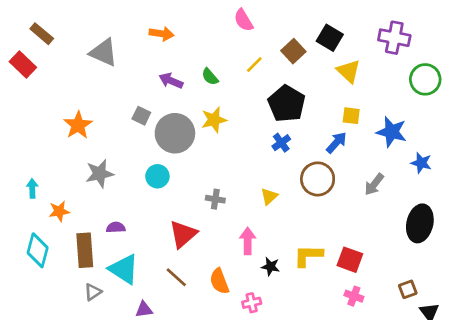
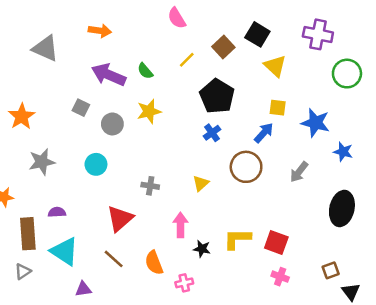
purple arrow: (171, 81) -> (109, 75), size x1.5
gray circle: (175, 133) -> (112, 124), size x0.6
gray triangle: (93, 292) -> (23, 272), moved

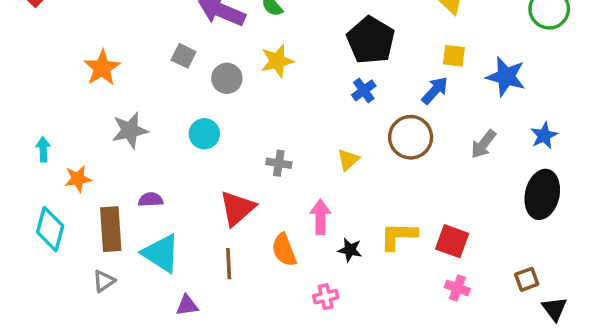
blue star: (343, 152) -> (544, 135), moved, turned 30
brown line: (114, 259) -> (229, 264), turned 45
orange semicircle: (154, 263) -> (284, 250), moved

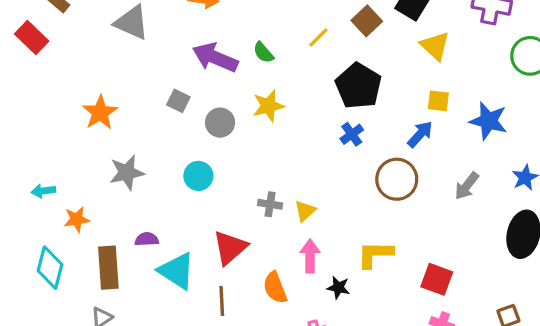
cyan arrow: (43, 149) -> (43, 191), turned -95
yellow triangle: (348, 160) -> (305, 211), moved
yellow L-shape: (398, 236) -> (375, 254), moved
cyan triangle: (161, 253) -> (177, 271), moved

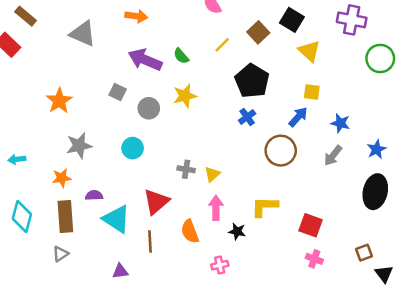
blue star: (488, 121) -> (340, 123), moved, size x0.7
orange star: (77, 219) -> (62, 178), moved

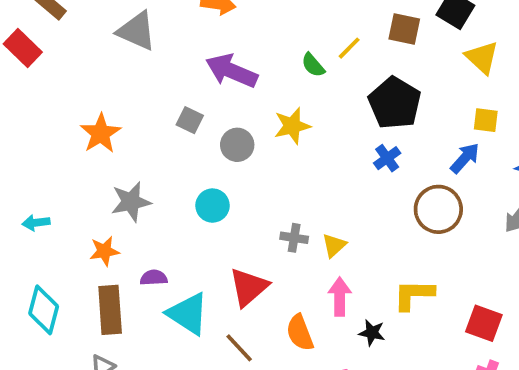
brown square: (258, 32) -> (404, 29), turned -35
green semicircle: (181, 56) -> (313, 65), moved
brown line: (150, 241) -> (239, 348), turned -40

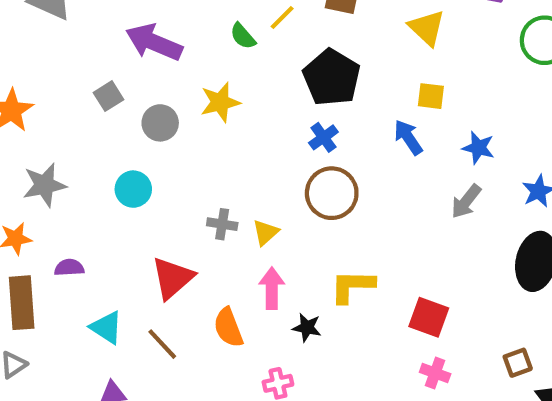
gray square: (190, 120) -> (108, 96), turned 32
blue arrow: (465, 158) -> (408, 137), turned -76
brown circle: (438, 209) -> (332, 193), moved
cyan triangle: (188, 314) -> (106, 328), moved, size x0.7

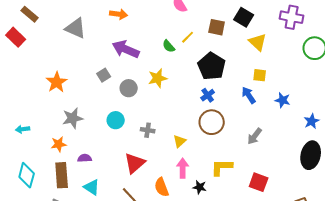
gray arrow: (466, 201) -> (255, 136), moved
gray cross: (222, 224) -> (148, 130), moved
cyan triangle: (106, 328) -> (92, 187), moved

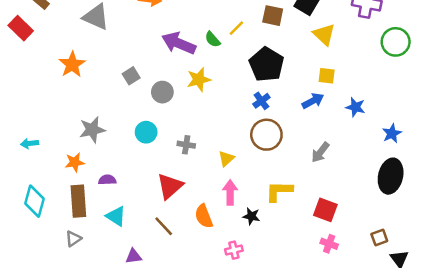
purple arrow: (126, 49) -> (179, 43), moved
orange star: (57, 82) -> (72, 64), moved
blue arrow: (249, 95) -> (313, 101), turned 96

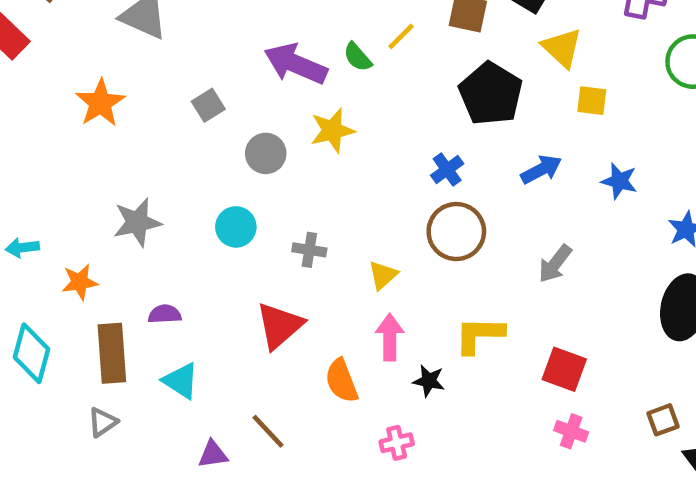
black pentagon: (266, 64) -> (491, 94), moved
gray square: (131, 76) -> (208, 105), moved
yellow square: (327, 76) -> (592, 101), moved
orange star: (75, 162) -> (80, 282), moved
brown line: (164, 226) -> (268, 431), moved

